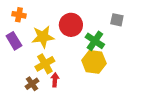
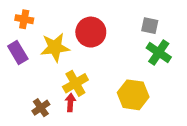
green cross: (95, 41) -> (159, 53), moved
yellow hexagon: (94, 62) -> (133, 95), moved
yellow cross: (45, 64) -> (75, 83), moved

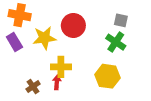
orange cross: (24, 19) -> (20, 15), size x1.5
green cross: (159, 53) -> (116, 42), moved
yellow cross: (75, 83) -> (61, 67), turned 30

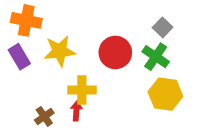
gray square: (121, 20) -> (163, 27), turned 32
red circle: (73, 25) -> (115, 52), moved
yellow hexagon: (107, 76) -> (165, 94), moved

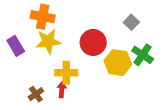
orange cross: (26, 20) -> (43, 17), moved
green cross: (156, 57) -> (143, 55), moved
yellow hexagon: (165, 94) -> (118, 63), moved

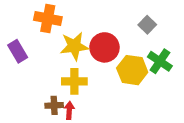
yellow star: (48, 41) -> (74, 46), moved
red arrow: (62, 90) -> (69, 110), moved
brown cross: (36, 94) -> (54, 105), moved, turned 32

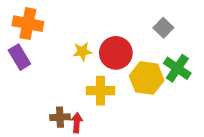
orange cross: (48, 18) -> (28, 24), moved
yellow star: (74, 46) -> (82, 51), size x0.6
yellow cross: (74, 81) -> (100, 91), moved

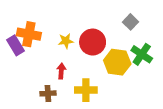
orange cross: (28, 24) -> (29, 34), moved
yellow cross: (100, 91) -> (86, 90), moved
red arrow: (77, 123) -> (61, 71), moved

